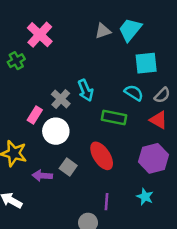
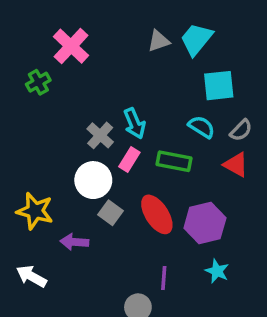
pink rectangle: (35, 115) -> (129, 159), moved
purple hexagon: (154, 158) -> (205, 223), moved
gray square: (68, 167) -> (110, 213), moved

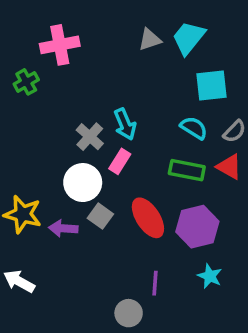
pink cross: (71, 46) -> (60, 45), turned 36
green rectangle: (174, 161) -> (187, 170), moved
purple arrow: (74, 242) -> (63, 228), moved

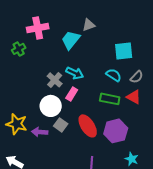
cyan trapezoid: (189, 38) -> (71, 40), moved
cyan arrow: (125, 124) -> (75, 73), turned -42
cyan star: (210, 276) -> (132, 159), moved

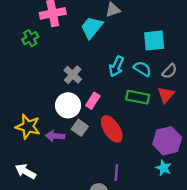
cyan arrow: (75, 73) -> (116, 66), moved, turned 90
pink rectangle: (72, 94) -> (93, 101), moved
red triangle: (134, 97) -> (166, 95), turned 42
purple hexagon: (116, 131) -> (167, 141), moved

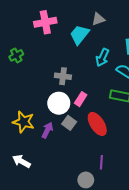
green cross: (30, 38) -> (16, 55), moved
cyan arrow: (116, 66) -> (102, 58), moved
gray cross: (73, 75) -> (63, 76), turned -35
purple arrow: (55, 136) -> (47, 130), turned 112

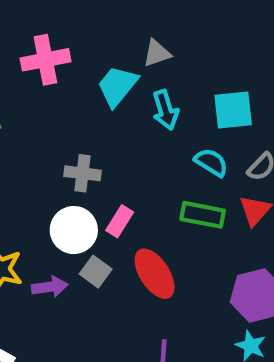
cyan arrow: (102, 58) -> (165, 110), moved, turned -42
purple arrow: (47, 130) -> (50, 287), turned 56

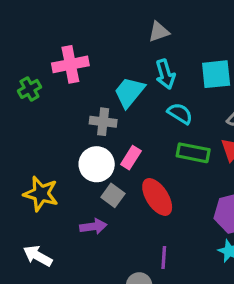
pink cross: (45, 60) -> (70, 64), moved
cyan trapezoid: (117, 86) -> (129, 92), moved
cyan semicircle: (211, 162) -> (180, 114), moved
purple arrow: (50, 287) -> (93, 226), moved

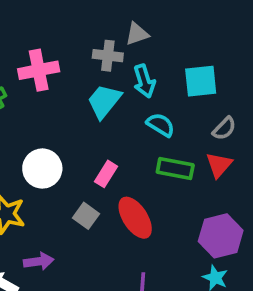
gray cross: (103, 122) -> (108, 56), moved
white circle: (97, 164) -> (42, 169), moved
purple arrow: (93, 226) -> (39, 261), moved

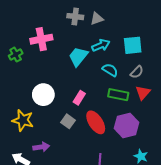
gray cross: (108, 56) -> (75, 17), moved
cyan arrow: (144, 81) -> (101, 45), turned -96
gray semicircle: (224, 128) -> (137, 72), moved
purple hexagon: (221, 236) -> (127, 125), moved

